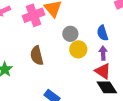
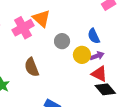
yellow circle: (78, 49) -> (82, 55), moved
purple arrow: (103, 53) -> (97, 56), turned 80

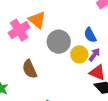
gray circle: (62, 41) -> (59, 42), size x1.5
purple arrow: (97, 56) -> (94, 55), turned -32

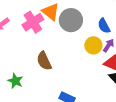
gray circle: (59, 42) -> (71, 20), moved

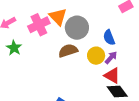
brown semicircle: (44, 61) -> (68, 51), moved, turned 90
green star: (15, 81) -> (14, 48), moved

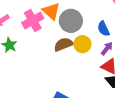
yellow circle: (96, 56) -> (82, 44), moved

